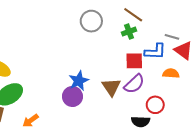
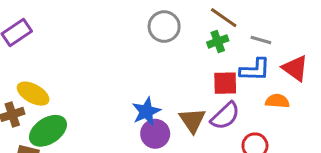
gray line: (172, 37) -> (261, 40), moved
purple circle: (72, 96) -> (155, 134), moved

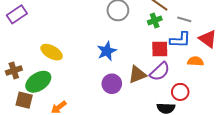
yellow ellipse: (33, 94) -> (52, 52), moved
blue star: (146, 111) -> (107, 51), moved
brown triangle: (192, 120) -> (137, 75), turned 42

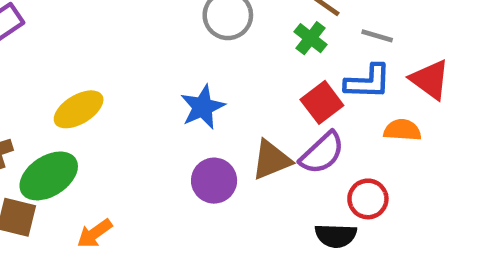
green cross: (155, 20) -> (311, 38), turned -32
red square: (160, 49) -> (322, 102), turned -36
yellow ellipse: (52, 52) -> (79, 109), turned -60

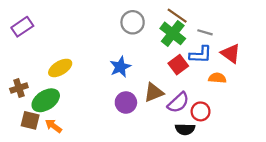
green cross: (311, 38) -> (173, 33), size x1.6
purple semicircle: (322, 153) -> (178, 102), moved
orange arrow: (95, 233) -> (53, 126), moved, turned 72

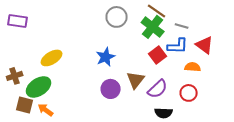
purple rectangle: (22, 27) -> (18, 21), turned 42
brown triangle: (154, 92) -> (136, 80), turned -30
red circle: (201, 111) -> (189, 93), moved

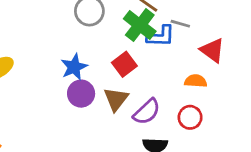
blue L-shape: (178, 46) -> (161, 36), moved
red square: (158, 55) -> (124, 64), moved
purple circle: (111, 89) -> (81, 94), moved

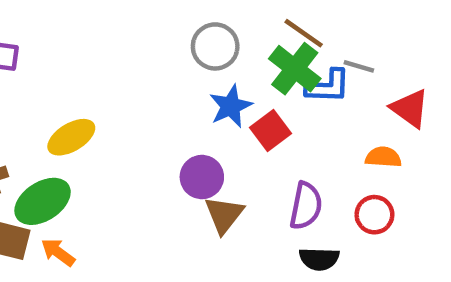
blue star: (74, 67) -> (231, 106), moved
brown triangle: (116, 99) -> (224, 215), moved
purple semicircle: (147, 112) -> (306, 206), turned -36

